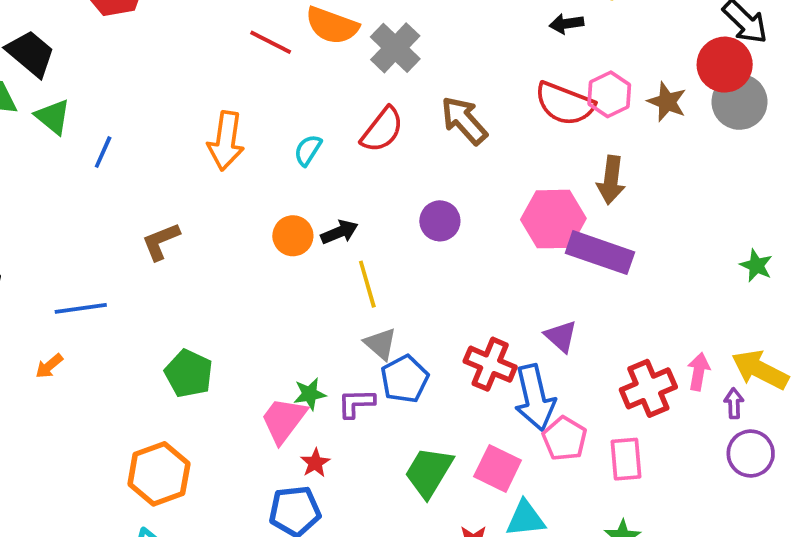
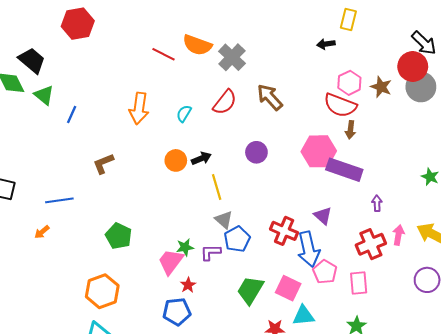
red semicircle: (565, 104) -> (340, 105), moved
brown arrow: (611, 180) -> (350, 130), size x0.7
purple arrow: (734, 403) -> (377, 203), moved

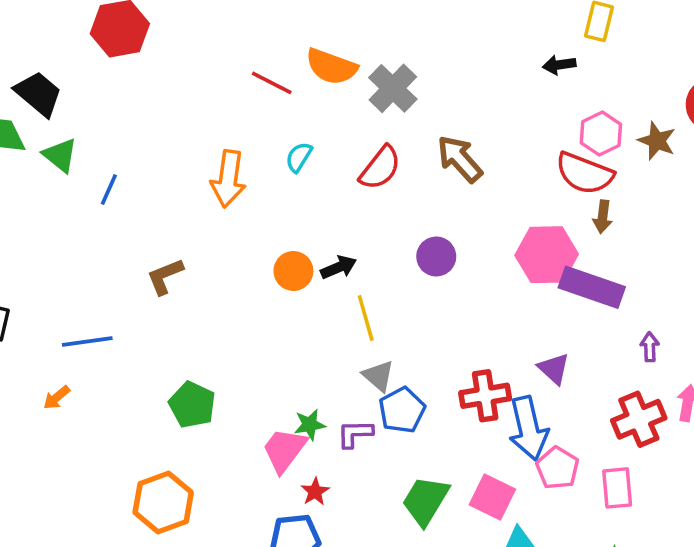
cyan semicircle: (184, 113) -> (299, 157), moved
red cross: (284, 231) -> (485, 396), turned -32

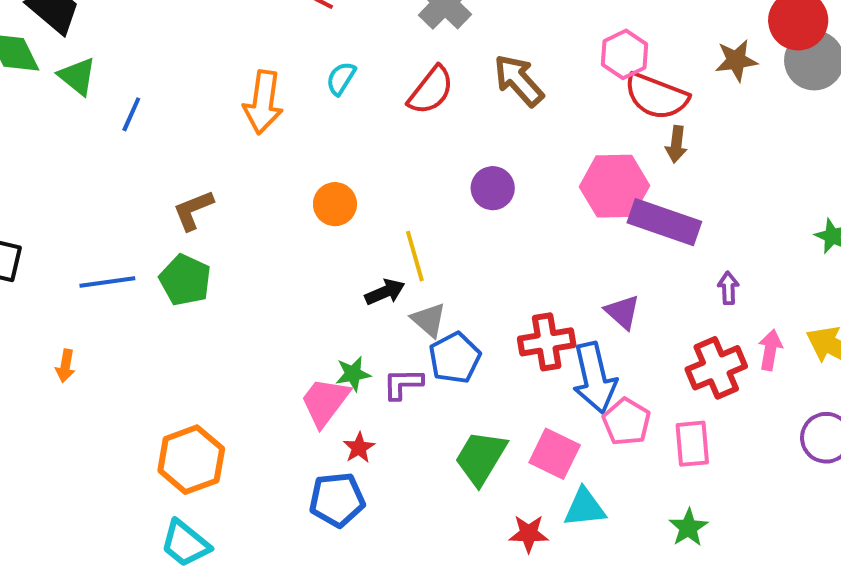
pink hexagon: (601, 134) -> (624, 54), moved
brown star: (657, 141) -> (736, 60), turned -30
black arrow: (339, 267) -> (385, 292), moved
orange arrow: (57, 398) -> (65, 366), moved, turned -40
green pentagon: (192, 405) -> (185, 280), moved

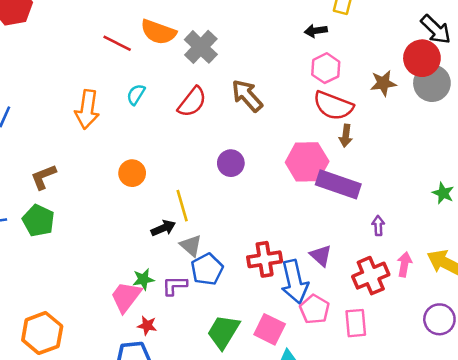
pink hexagon: (624, 54) -> (326, 68), moved
purple triangle: (622, 312) -> (321, 256), moved
red star: (359, 448) -> (147, 326), turned -30

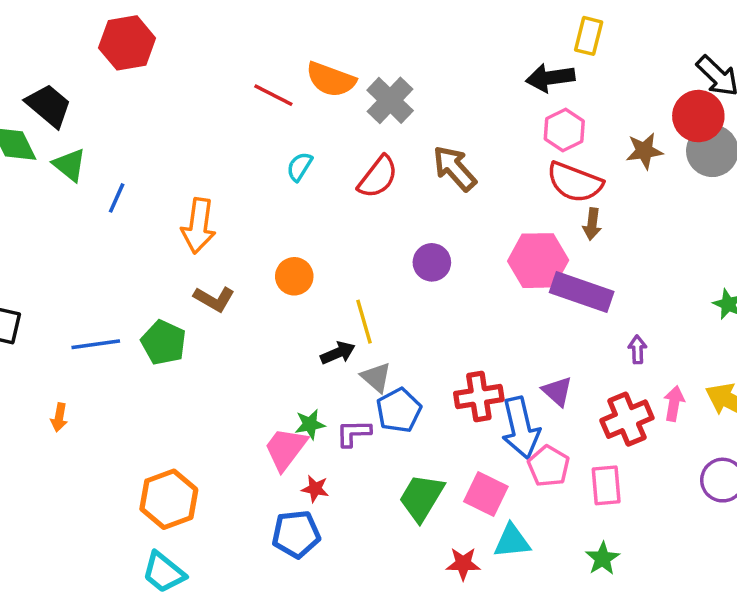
black arrow: (316, 31) -> (550, 78), size x1.5
orange arrow: (87, 109) -> (198, 226), moved
brown L-shape: (43, 177) -> (214, 299), moved, turned -128

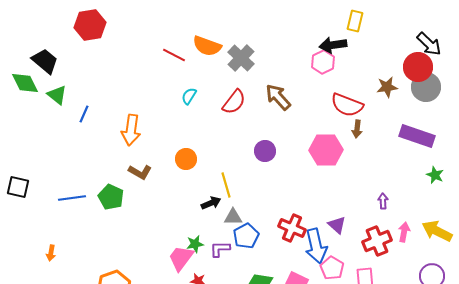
pink hexagon: (564, 130) -> (323, 62), moved
purple rectangle: (582, 292) -> (417, 136), moved
gray triangle: (376, 377) -> (233, 217), turned -42
red cross: (479, 396) -> (292, 228), turned 32
orange arrow: (59, 417) -> (51, 253), moved

